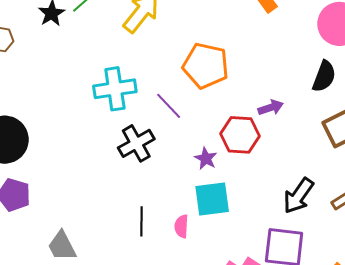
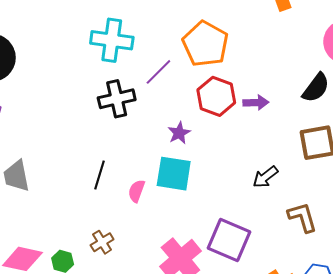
purple line: (169, 106) -> (158, 72), turned 72
red hexagon: (240, 135) -> (216, 96), moved
black arrow: (298, 196) -> (265, 177), moved, size x0.7

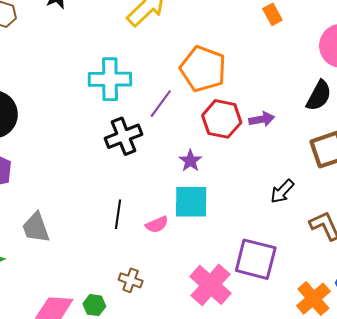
pink semicircle: (137, 191) -> (157, 225), turned -125
brown cross: (102, 242) -> (131, 280), turned -30

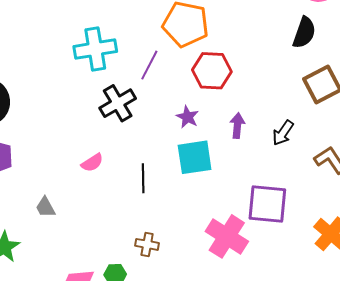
purple arrow: (262, 119) -> (237, 126), moved, turned -65
black line: (118, 214) -> (143, 178), moved
pink semicircle: (157, 225) -> (92, 163), moved
gray trapezoid: (36, 228) -> (45, 207), size x0.7

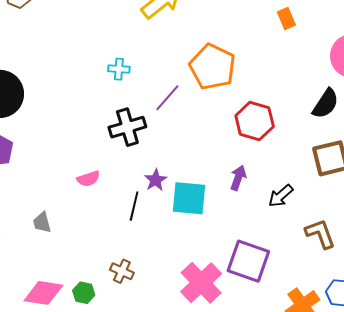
cyan cross: (95, 49) -> (119, 69), size x0.5
red hexagon: (212, 71) -> (255, 121), moved
purple star: (187, 117) -> (156, 180), moved
gray trapezoid: (45, 207) -> (42, 222), moved

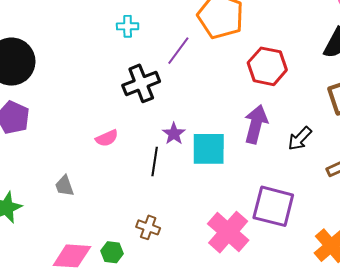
purple arrow: (238, 178) -> (256, 124), size x1.5

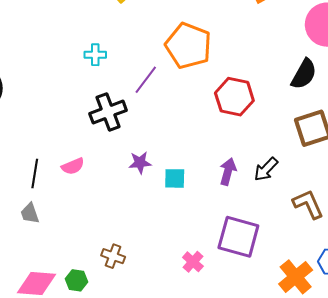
purple arrow: (256, 124) -> (228, 172), moved, size x0.7
purple star: (174, 134) -> (140, 163), turned 30
cyan square: (209, 149) -> (175, 178), size x0.6
black line: (155, 162) -> (35, 173), moved
pink cross: (228, 232) -> (193, 262), size x0.5

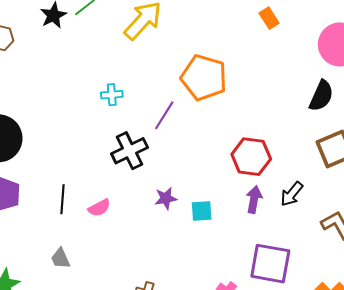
red hexagon: (234, 97) -> (251, 157), moved
black line: (35, 173) -> (63, 199), moved

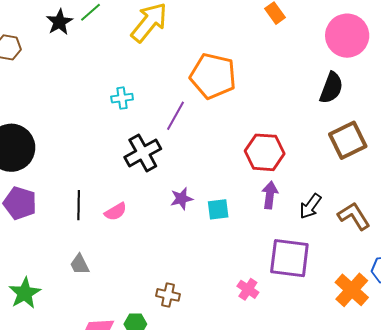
black arrow: (292, 194) -> (310, 206), moved

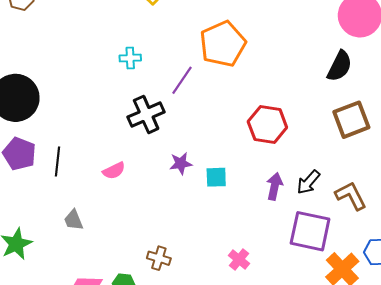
orange pentagon: (213, 76) -> (223, 44), turned 30
purple arrow: (270, 195) -> (275, 186), moved
black line: (79, 205) -> (58, 161), moved
purple square: (289, 258) -> (310, 231), moved

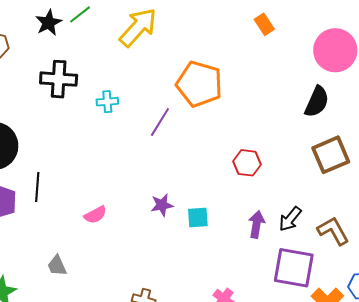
orange pentagon: (223, 44) -> (199, 84), turned -30
black cross: (146, 115) -> (59, 79), moved, turned 30
red hexagon: (267, 124) -> (247, 163), size x0.7
black line: (58, 161) -> (37, 187), moved

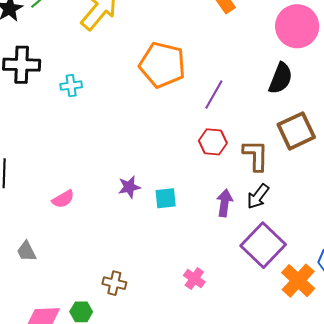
purple line: (160, 122) -> (214, 94), moved
brown L-shape: (333, 231) -> (256, 155), moved, turned 32
purple square: (294, 268) -> (263, 245), turned 36

